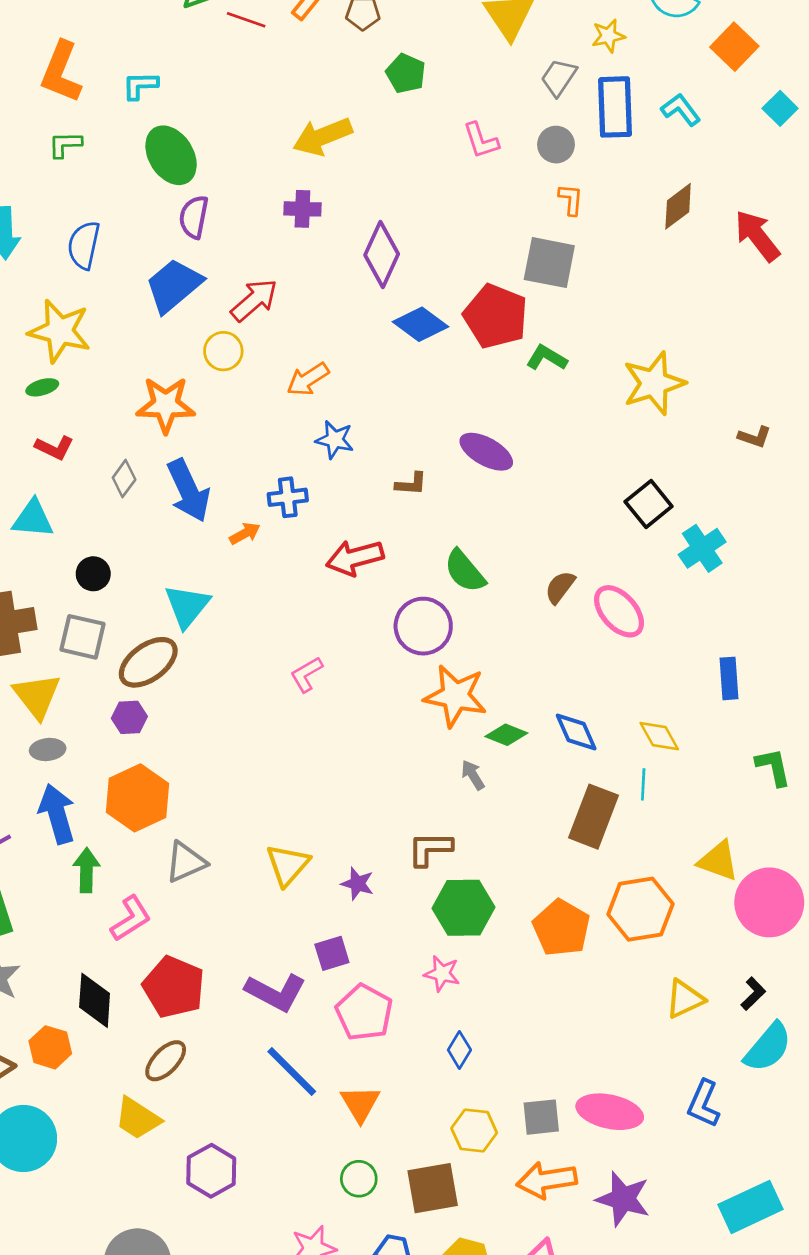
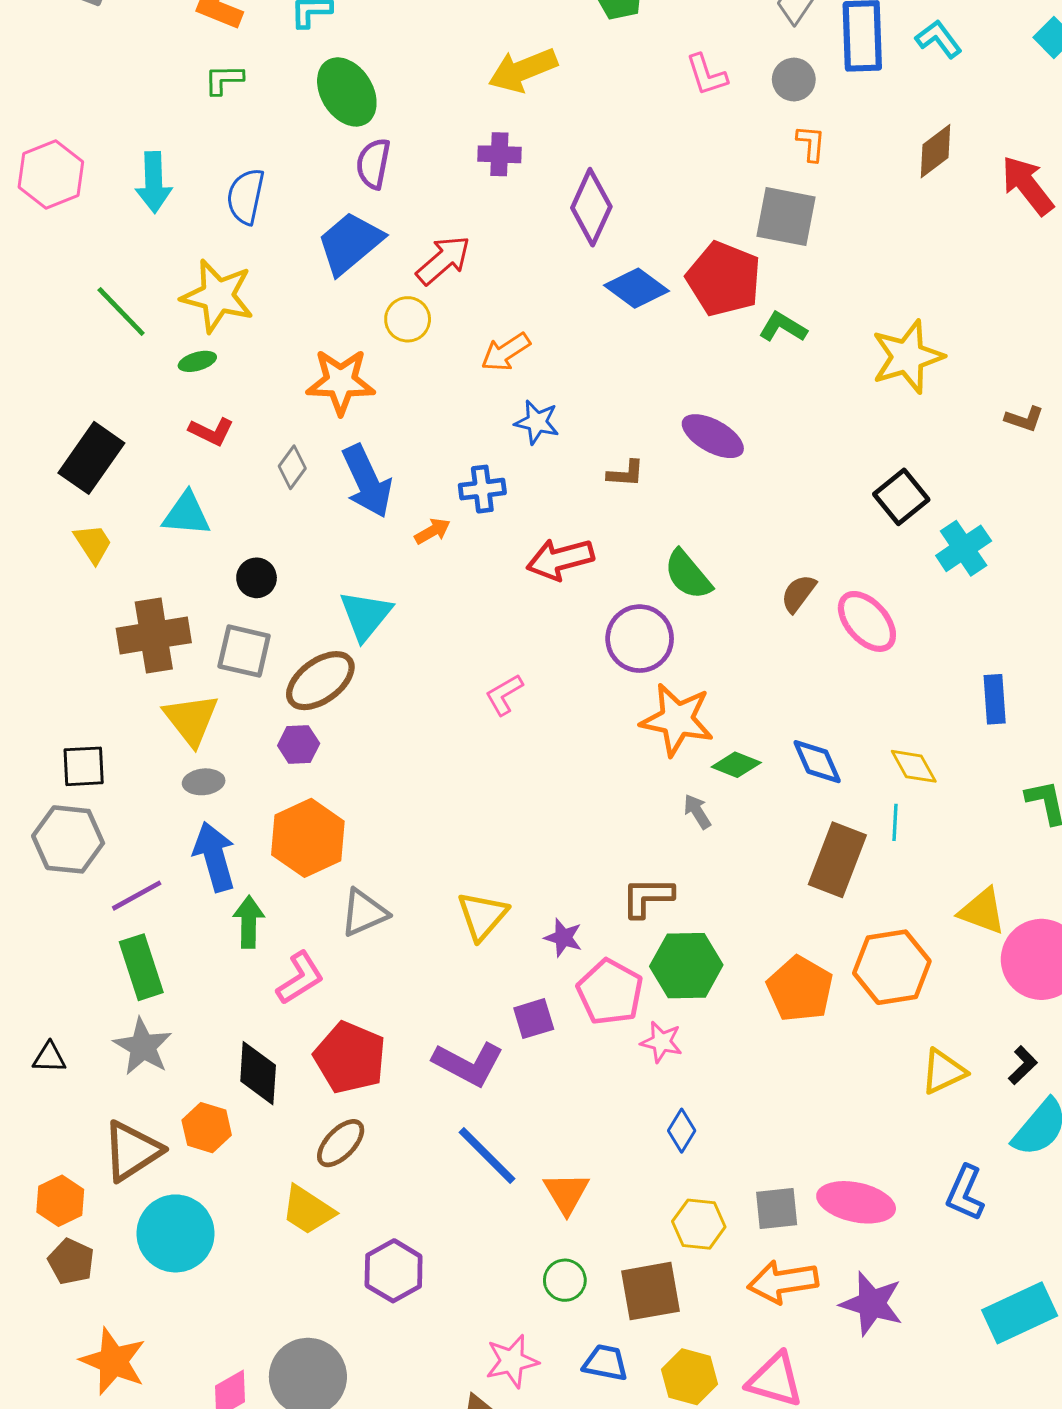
pink pentagon: (364, 1012) -> (610, 992), moved

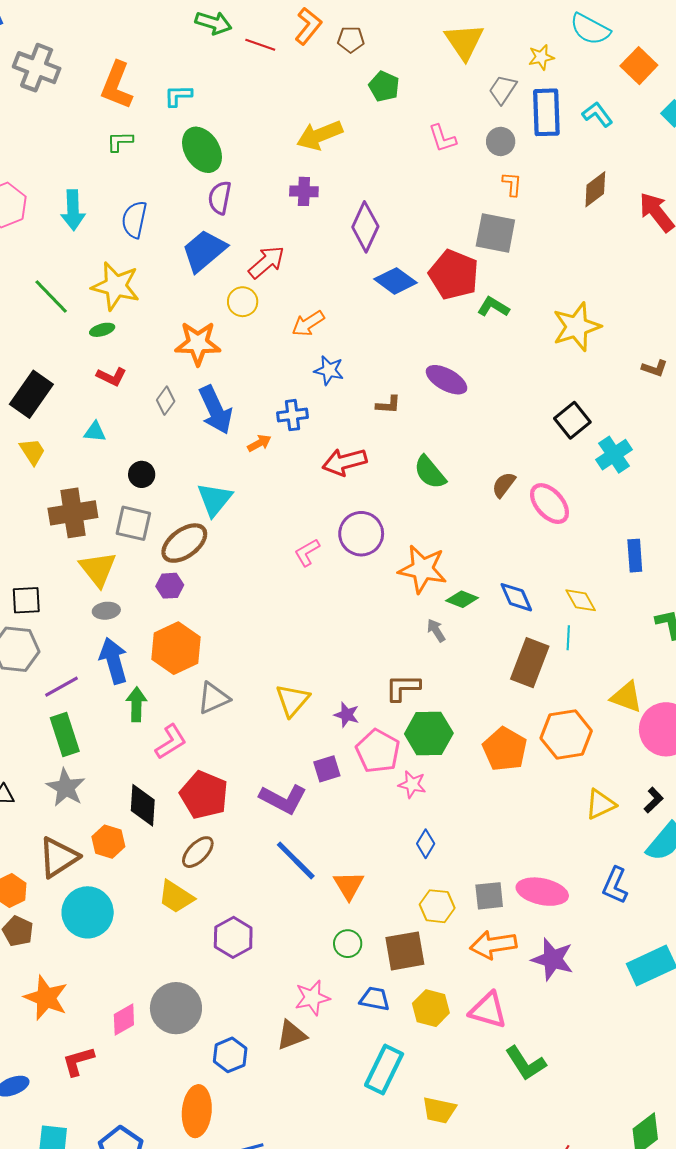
cyan triangle: (186, 514) -> (95, 432), size x0.7
purple circle: (640, 639) -> (361, 534), moved

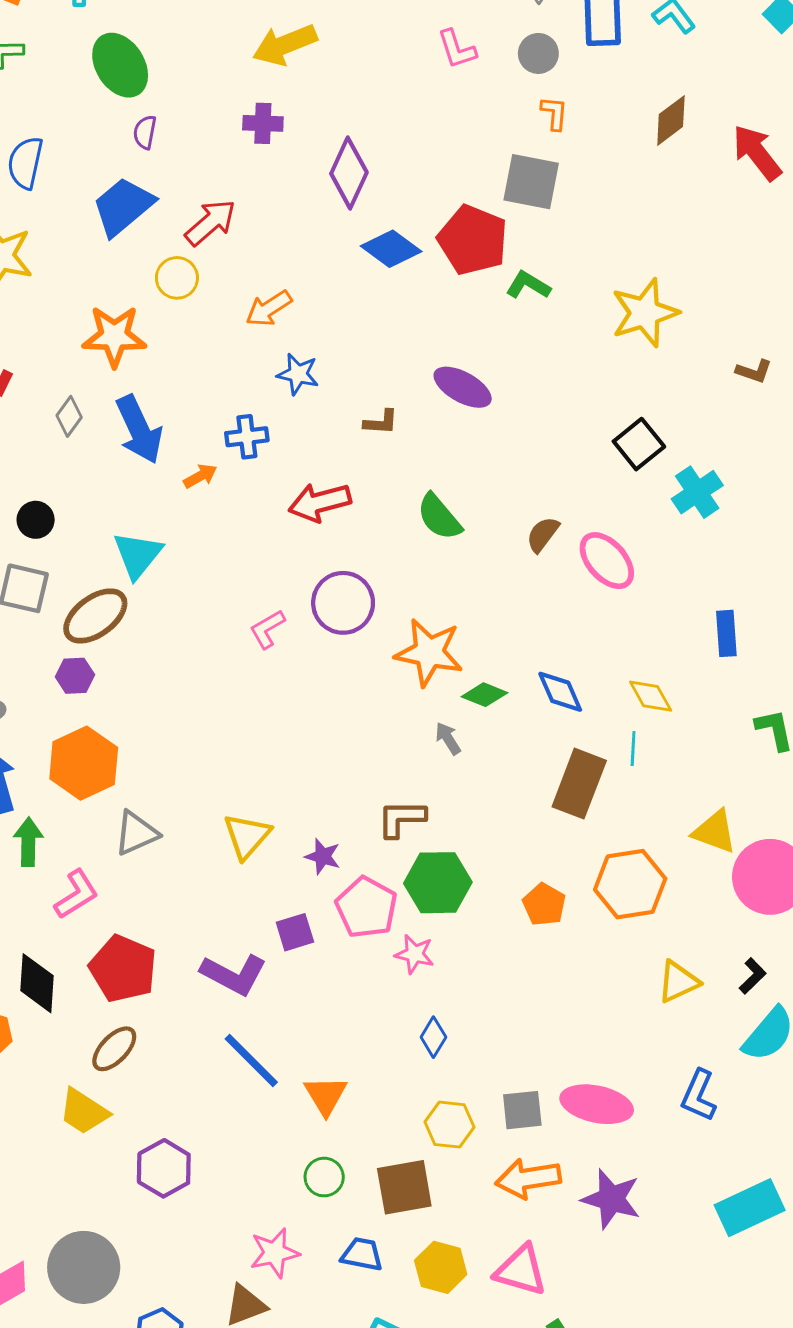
purple semicircle: (220, 198) -> (145, 132), size x0.7
orange pentagon: (505, 749) -> (544, 905), size x0.7

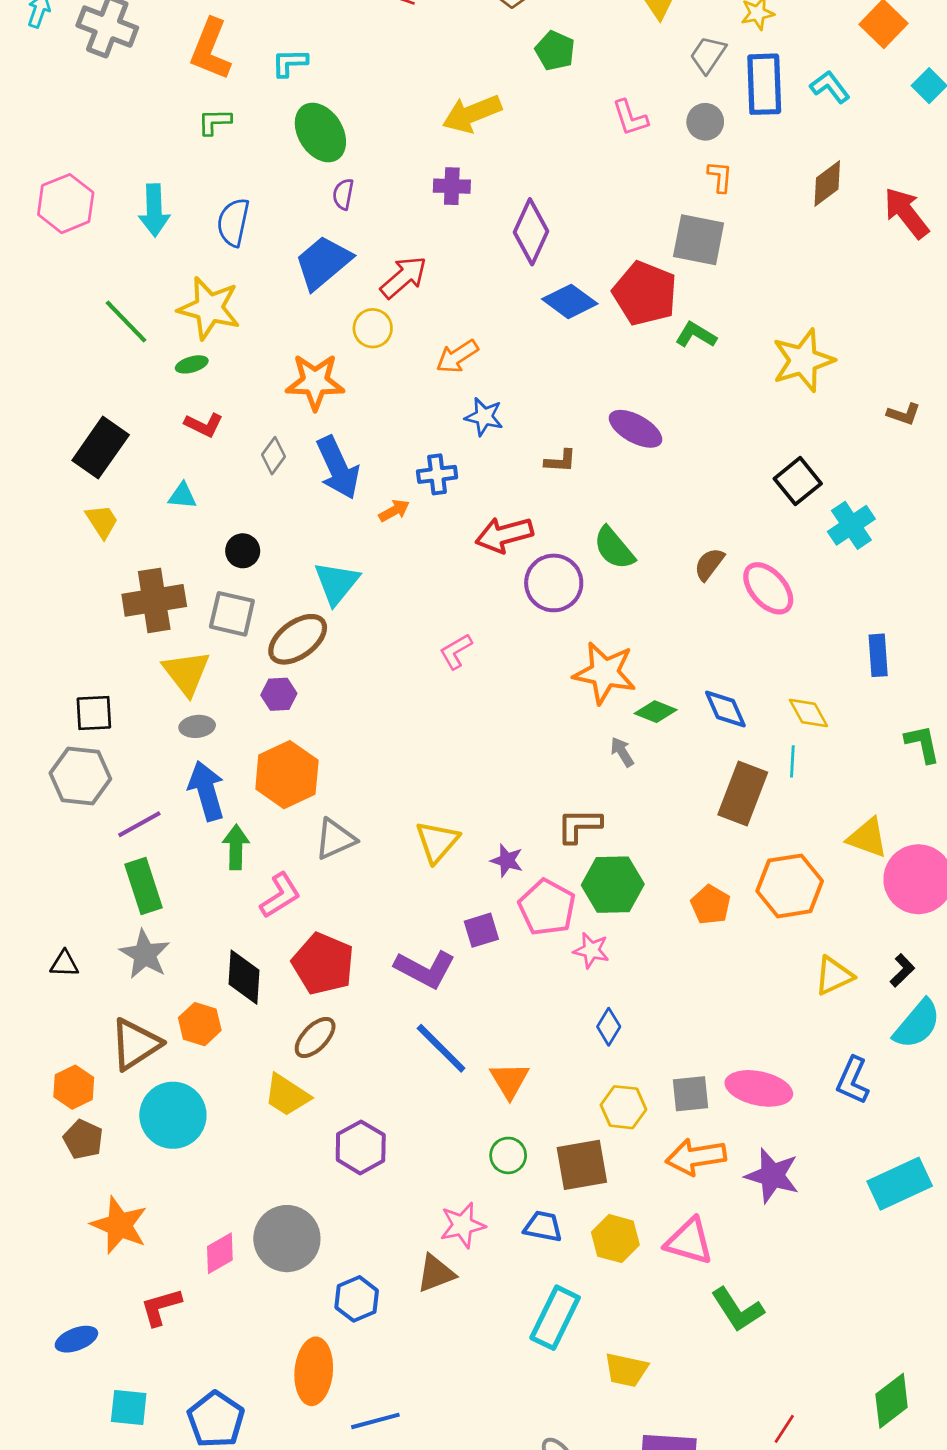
purple circle: (343, 603) -> (554, 583), moved

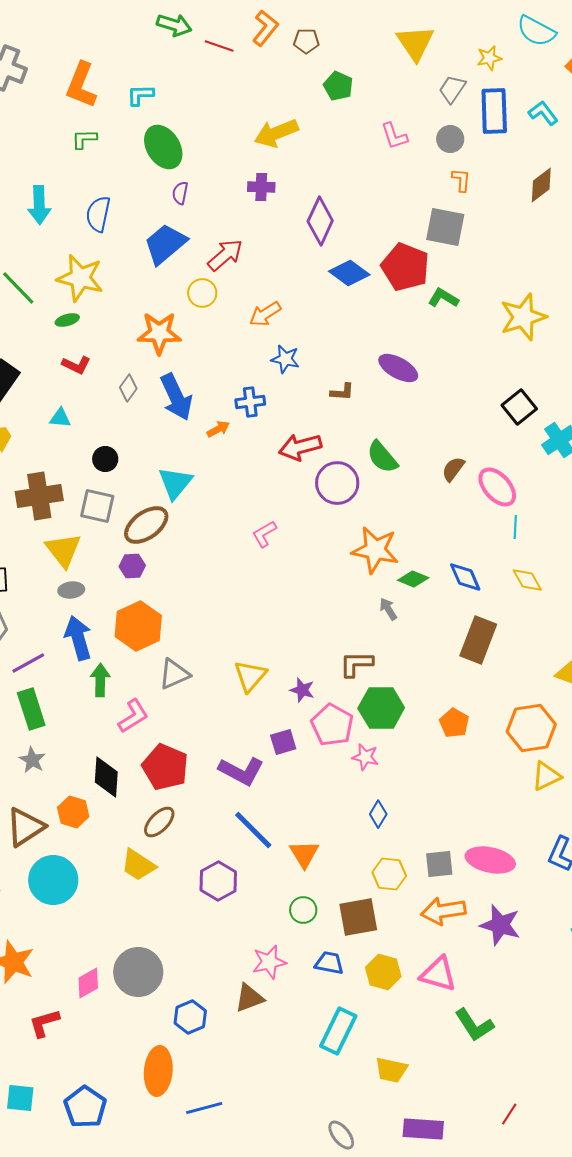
cyan line: (792, 761) -> (515, 527), moved
orange hexagon: (790, 886) -> (531, 728), moved
gray star: (145, 954) -> (32, 760), size x0.7
purple hexagon: (361, 1147) -> (218, 881), moved

